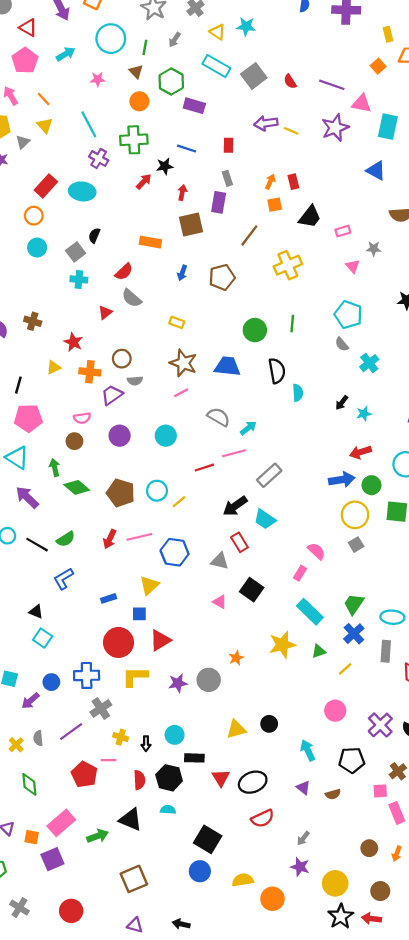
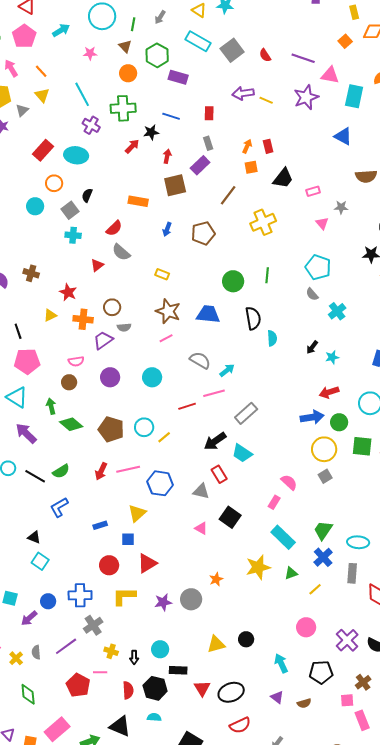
purple rectangle: (219, 202) -> (200, 165), turned 36
orange circle: (34, 216) -> (54, 183), moved
black line: (18, 385) -> (18, 331), turned -35
red circle: (118, 642) -> (109, 565), size x0.7

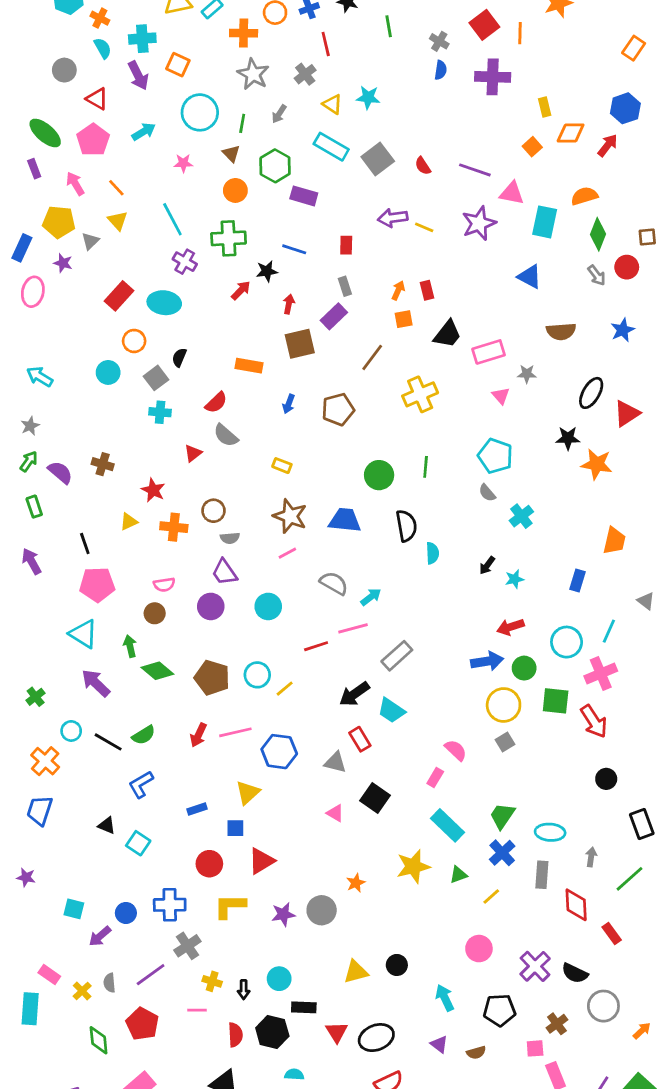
pink rectangle: (313, 191) -> (489, 352), size x1.6
purple trapezoid: (103, 340) -> (224, 572), moved, turned -90
cyan square: (40, 561) -> (138, 843), moved
red pentagon: (78, 685) -> (142, 1024), moved
cyan semicircle: (154, 717) -> (294, 1074), moved

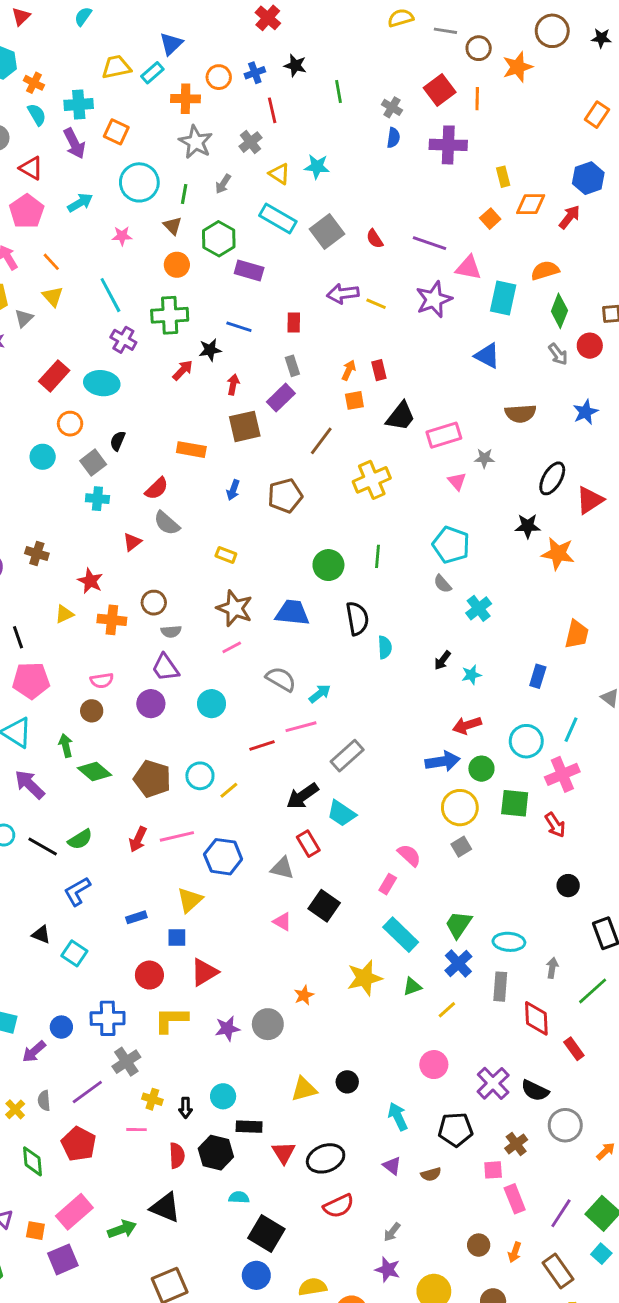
red arrow: (594, 721) -> (555, 825), size x0.7

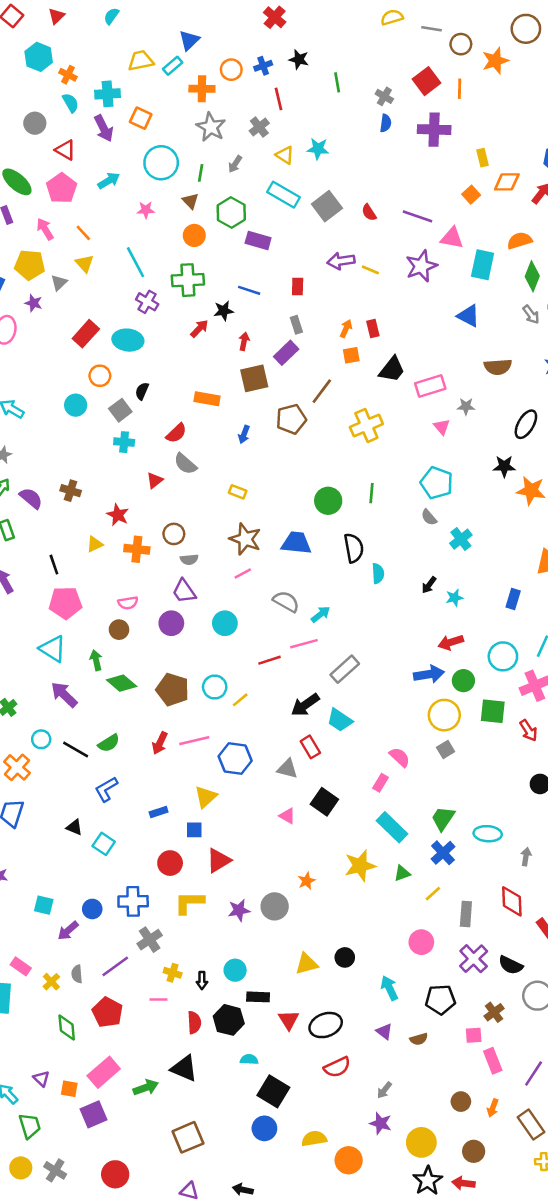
brown pentagon: (285, 496) -> (291, 419), moved
gray rectangle: (500, 987) -> (466, 914), moved

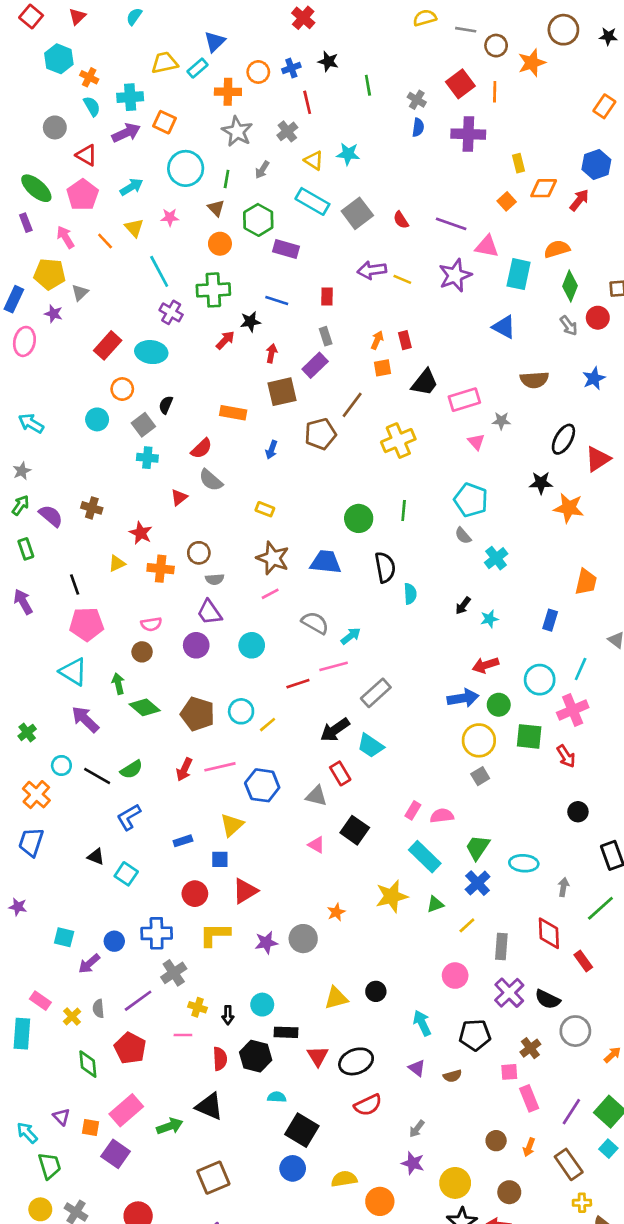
purple arrow: (104, 128) -> (126, 133), turned -88
yellow triangle: (85, 264) -> (134, 228), moved
pink semicircle: (400, 757) -> (442, 816), moved, turned -50
purple square: (93, 1114) -> (116, 1154), turned -32

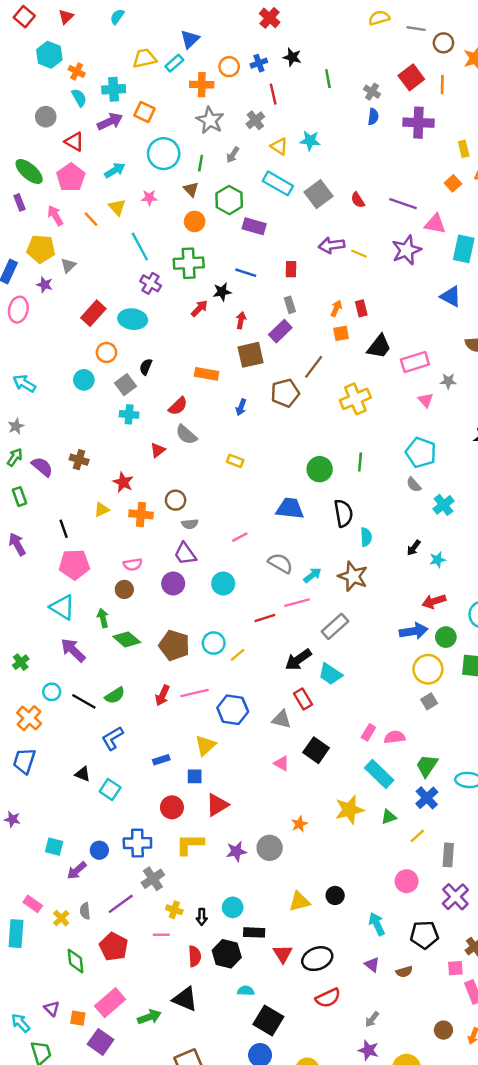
brown star: (273, 558) -> (353, 576), moved

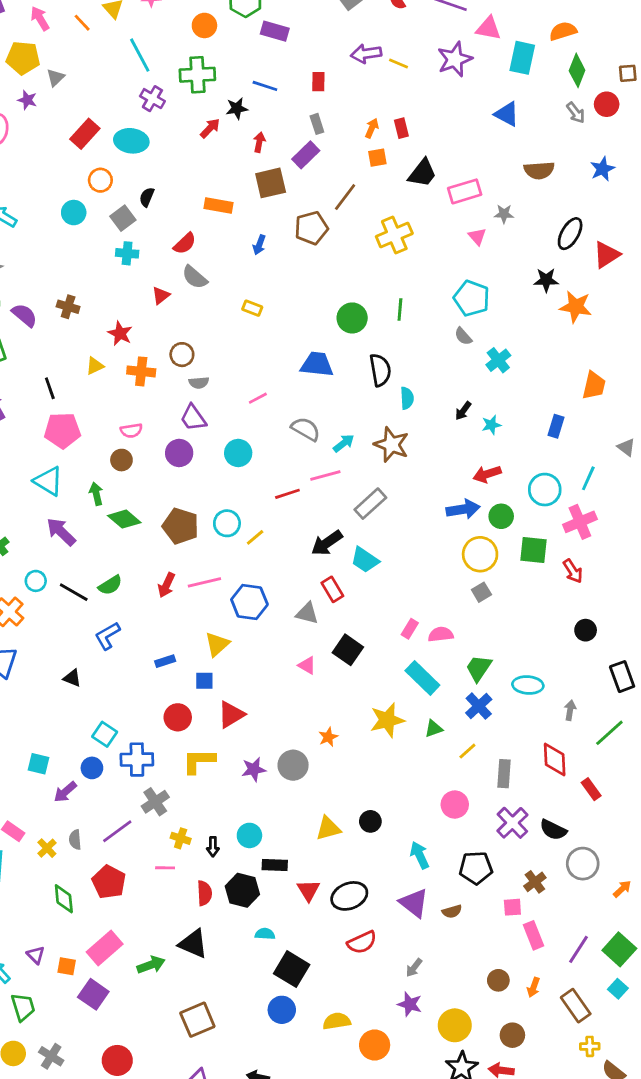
cyan square: (110, 789) -> (105, 734), moved
purple triangle: (372, 965) -> (414, 903), size x1.6

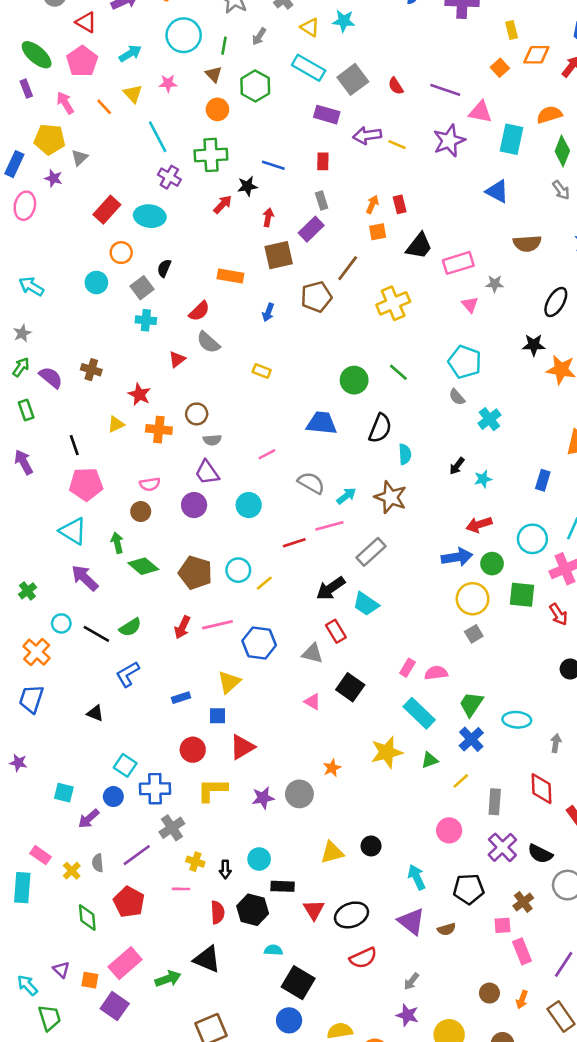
purple rectangle: (275, 31) -> (327, 115), moved
green line: (400, 310) -> (398, 372), turned -54
black semicircle: (380, 370) -> (380, 428), turned 32

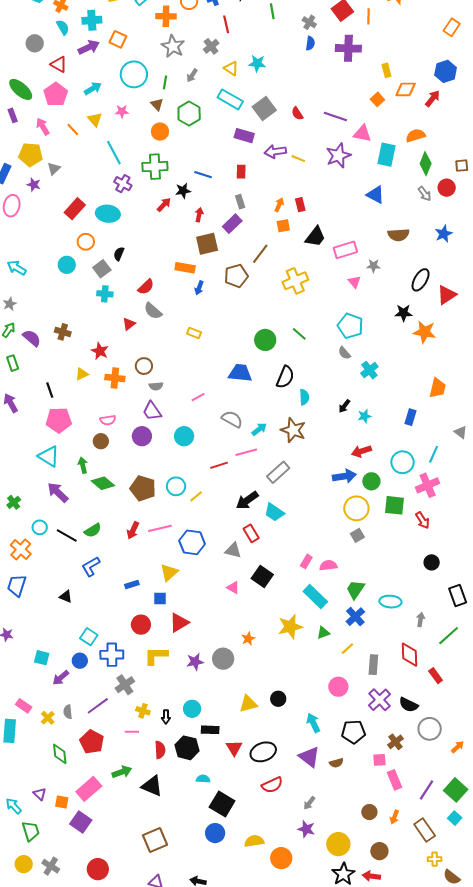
orange rectangle: (230, 276) -> (185, 268), moved
green arrow: (168, 979) -> (122, 772), moved

